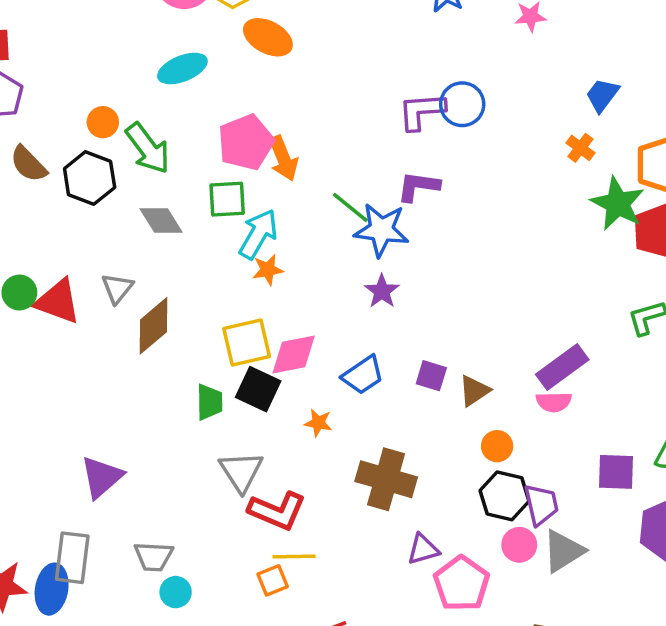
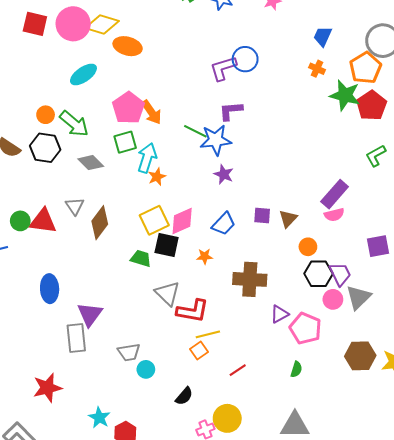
green trapezoid: (209, 402) -> (141, 258), turned -60
gray rectangle: (72, 558) -> (76, 338), moved
blue ellipse: (52, 589) -> (50, 289), moved

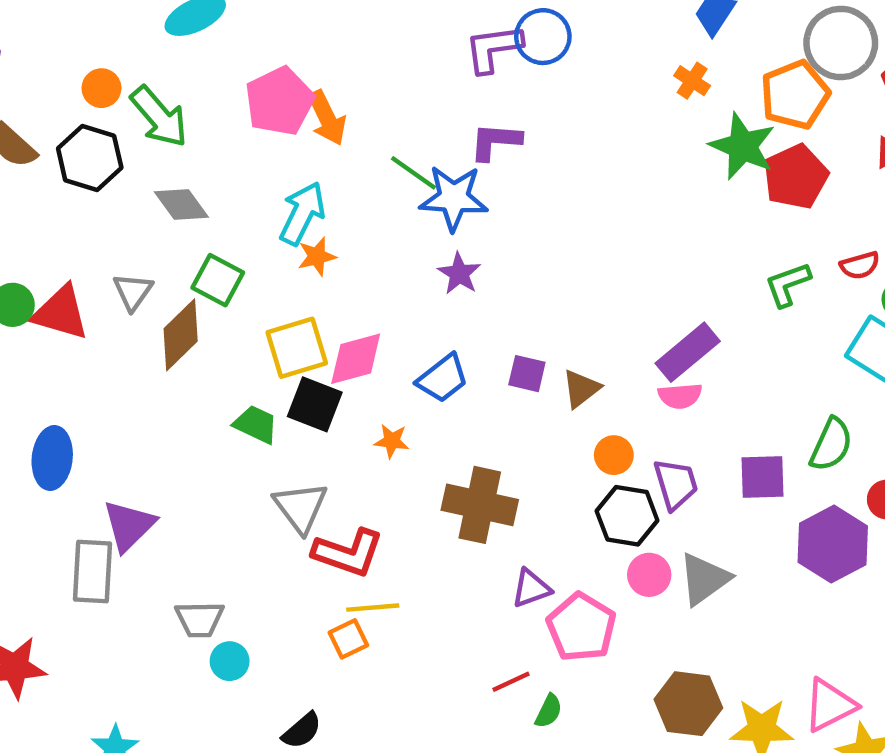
green square: (125, 142) -> (218, 280), moved, turned 35
purple trapezoid: (340, 274) -> (676, 484), moved
red line: (238, 370) -> (511, 682), moved

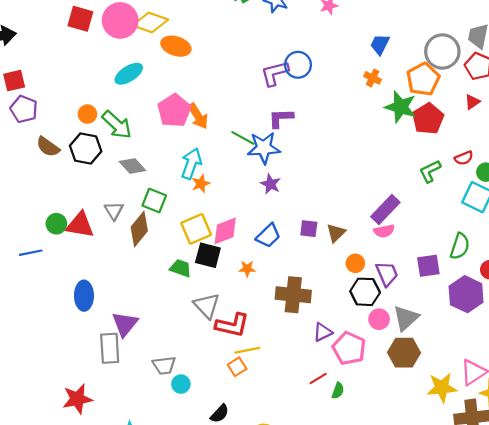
brown hexagon: (688, 704) -> (404, 353), moved

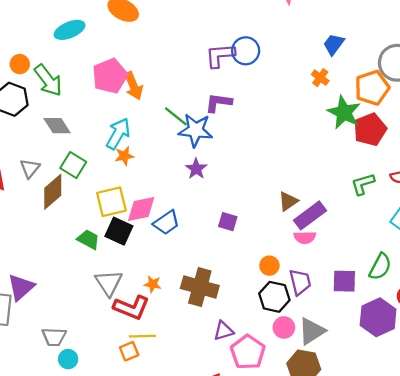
brown triangle: (336, 233) -> (288, 201), moved
blue trapezoid: (268, 236) -> (166, 223), moved
orange star: (247, 269) -> (153, 284), moved

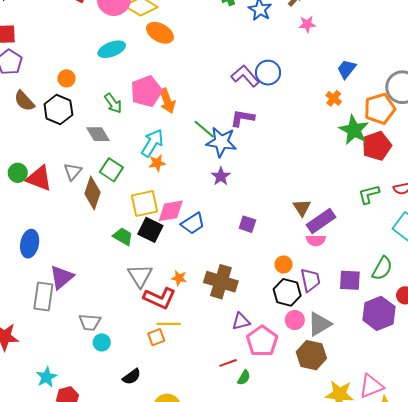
purple L-shape: (220, 55) -> (245, 76), turned 52
green arrow: (48, 80) -> (113, 103), moved, size x0.7
brown diamond: (53, 192) -> (92, 193), turned -32
brown triangle: (288, 201) -> (302, 208), turned -30

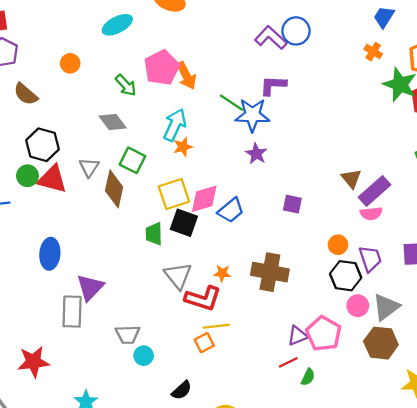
black hexagon: (58, 110) -> (43, 145), moved
green trapezoid: (123, 236) -> (154, 234), turned -115
purple triangle: (241, 321) -> (297, 336), moved

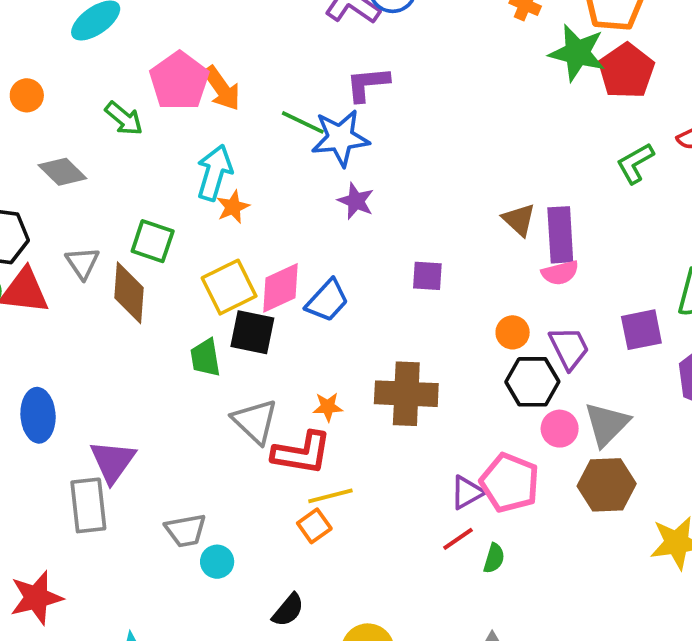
gray diamond: (113, 122) -> (62, 172), moved
purple rectangle: (375, 191) -> (560, 235), turned -44

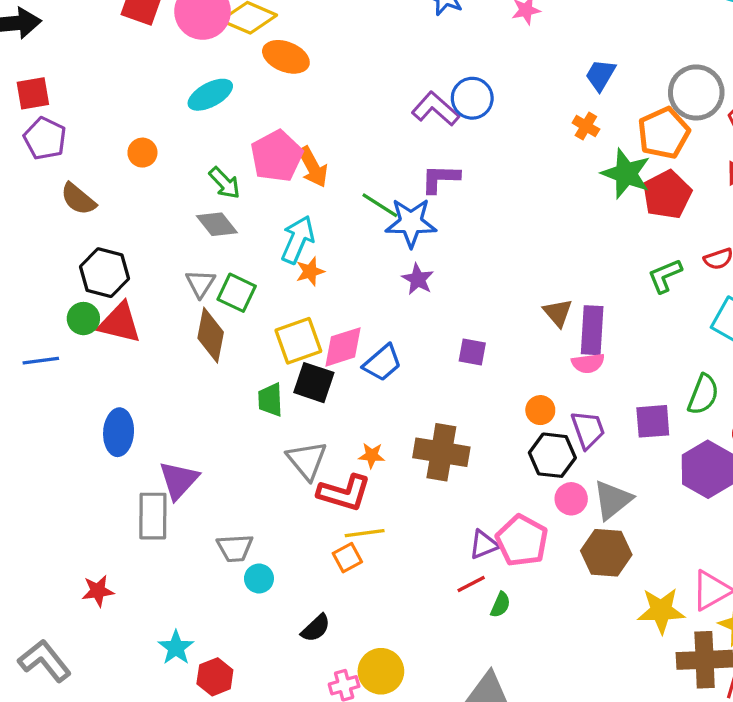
gray diamond: (62, 172) -> (217, 224), moved
gray triangle: (82, 263) -> (200, 283), moved
red star: (36, 598) -> (98, 591), size x0.7

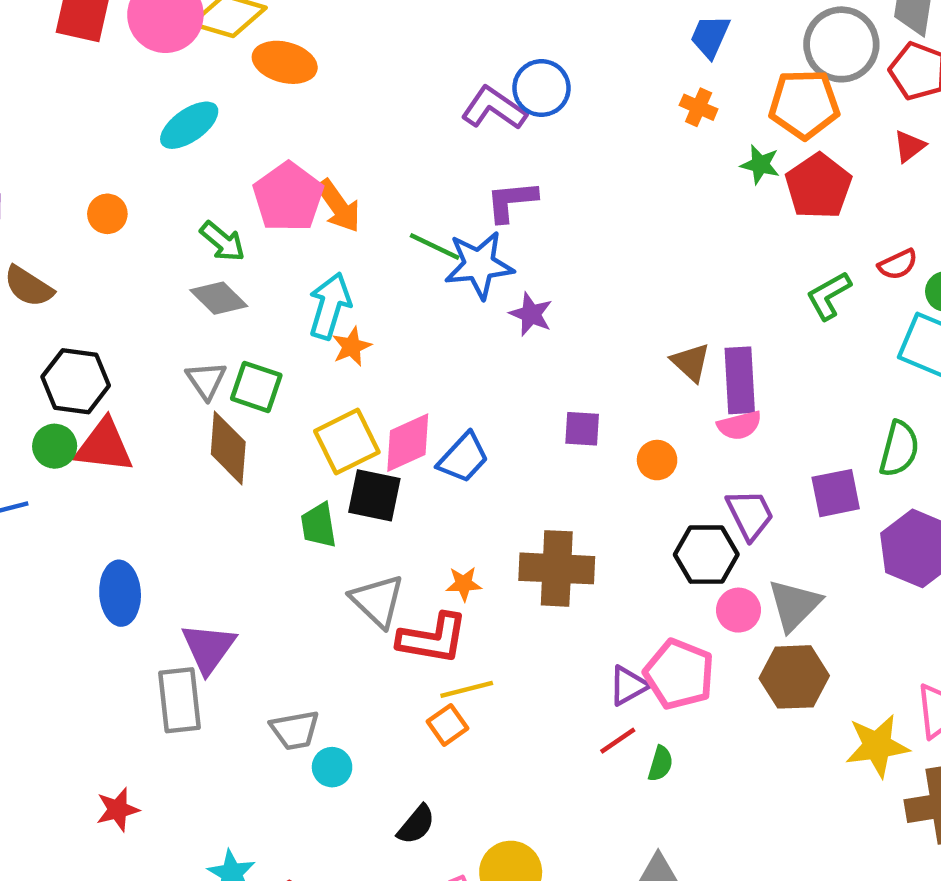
orange pentagon: (664, 133) -> (804, 104), turned 30
green star: (626, 174) -> (760, 165), size x0.6
purple star: (418, 279) -> (531, 314), moved
orange circle: (540, 410) -> (657, 460), moved

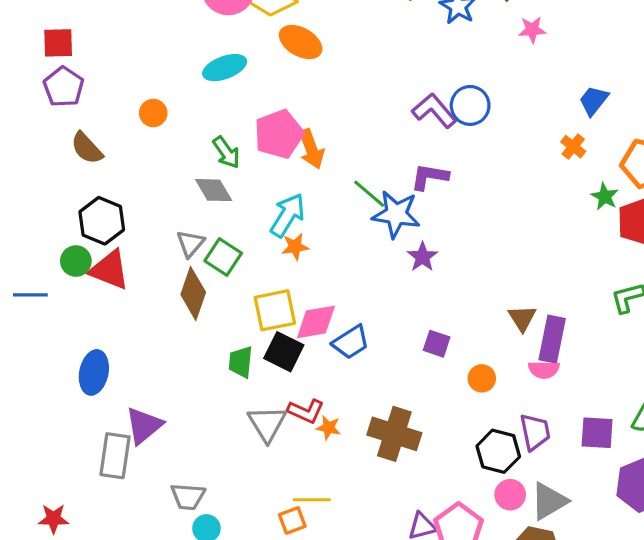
red L-shape: (433, 638) -> (306, 411), moved, size x0.7

